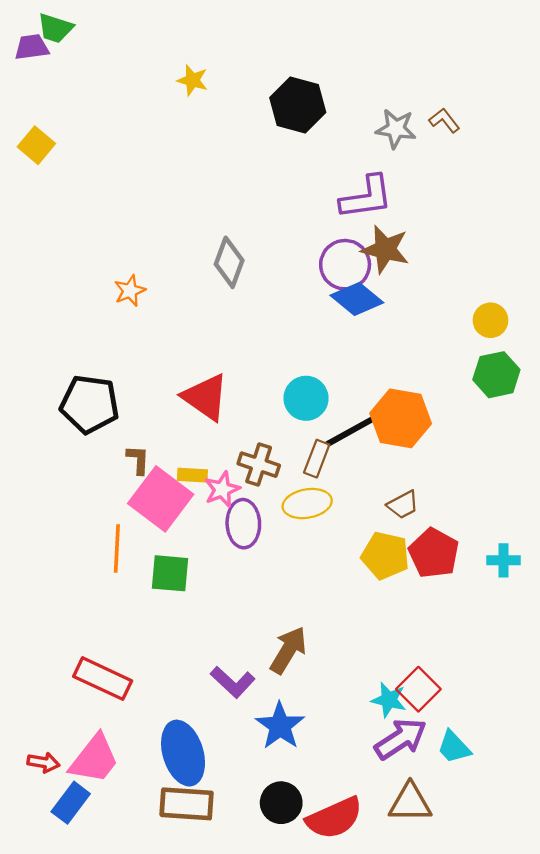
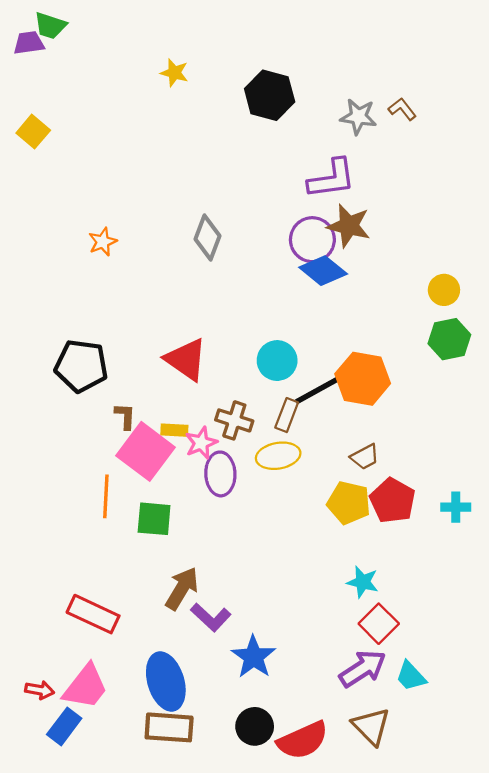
orange star: (130, 291) -> (103, 242), moved
brown arrow: (288, 650) -> (182, 588), moved
cyan star: (389, 700) -> (363, 582), moved
brown triangle: (410, 803) -> (371, 726), turned 45

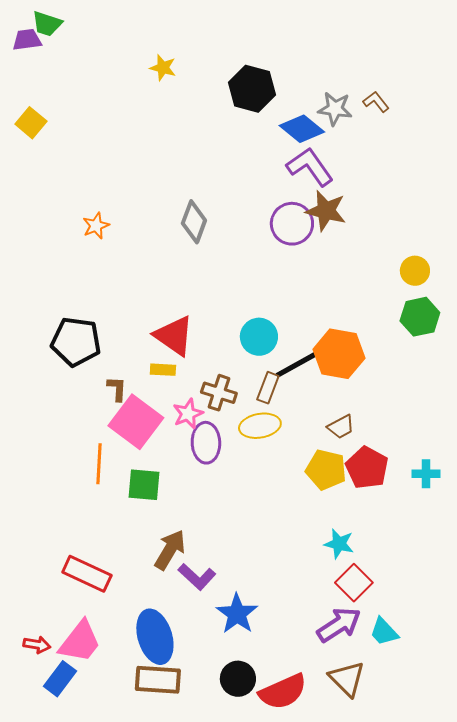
purple L-shape: (332, 179) -> (310, 167), turned -117
blue diamond: (323, 271) -> (302, 129), moved
yellow rectangle: (174, 430) -> (163, 370), moved

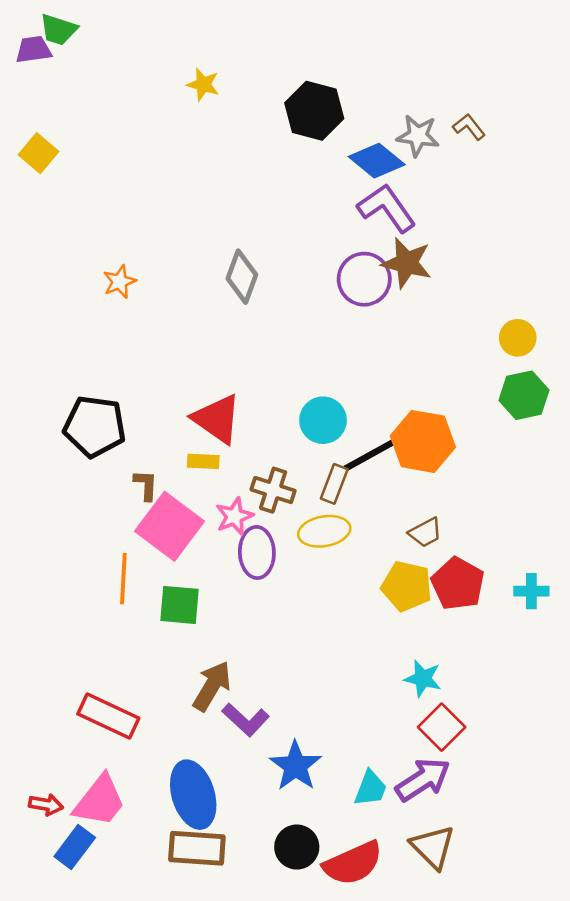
cyan trapezoid: (384, 632) -> (370, 788), moved, turned -116

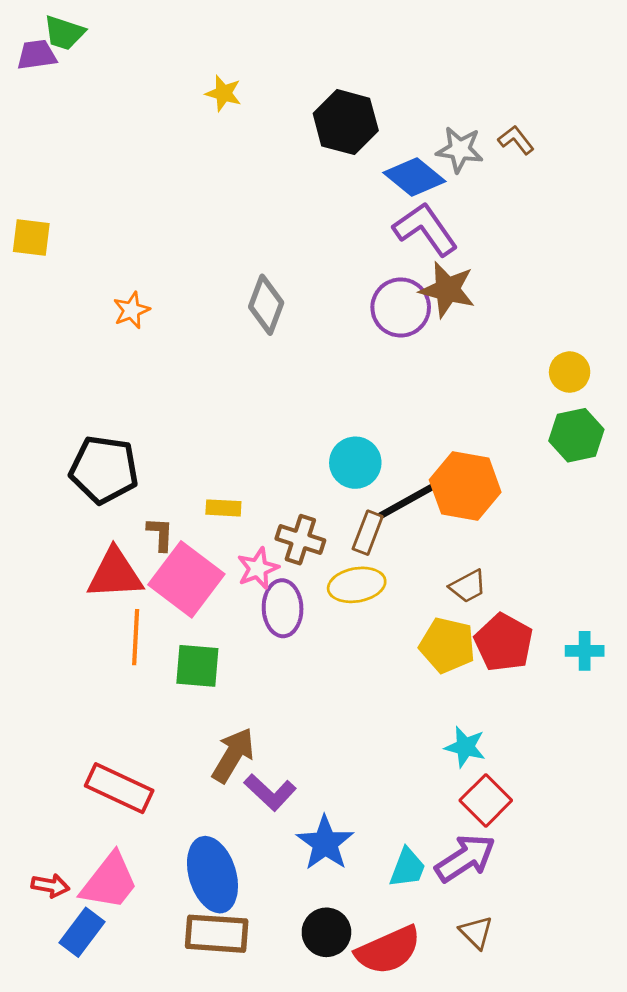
yellow square: (38, 153) -> (31, 237), moved, turned -33
red triangle: (217, 419) -> (115, 574), moved, turned -38
brown triangle: (433, 847) -> (476, 932), size x0.7

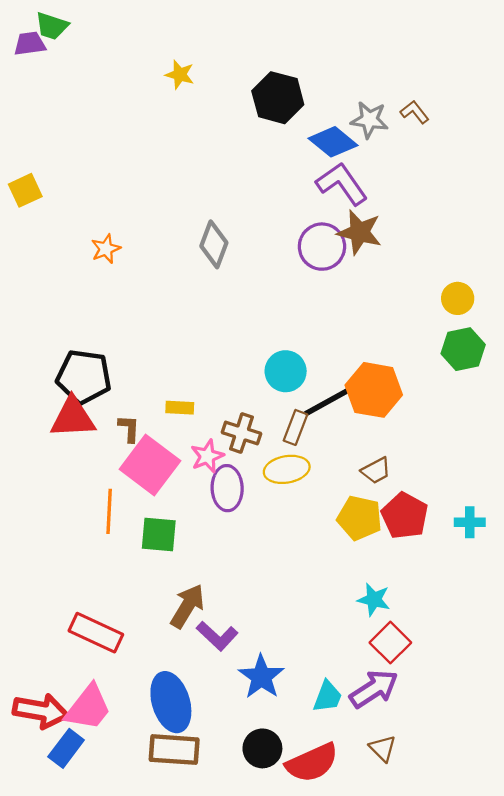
yellow square: (31, 237) -> (25, 190), turned -32
red triangle: (115, 574) -> (73, 418), moved
red arrow: (50, 886) -> (41, 711), size x1.8

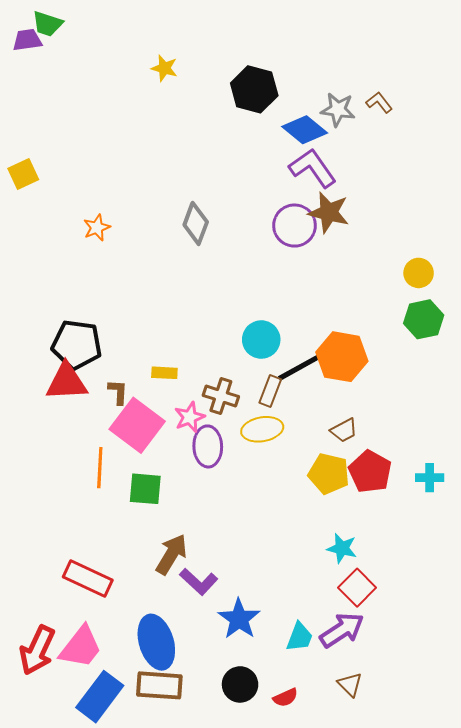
red arrow: (41, 711) -> (37, 650), turned 105
blue rectangle: (66, 748) -> (100, 697), moved, size x1.4
red semicircle: (312, 763) -> (285, 698), size x0.5

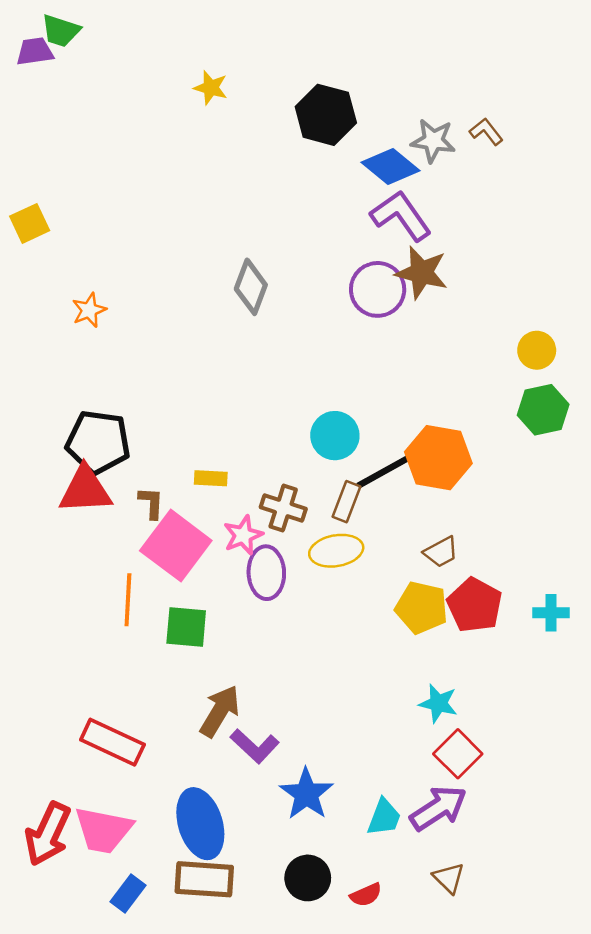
orange star: (97, 228) -> (89, 310), moved
pink trapezoid: (81, 647) -> (103, 830), turned 63
blue rectangle: (100, 697) -> (128, 893), size x0.6

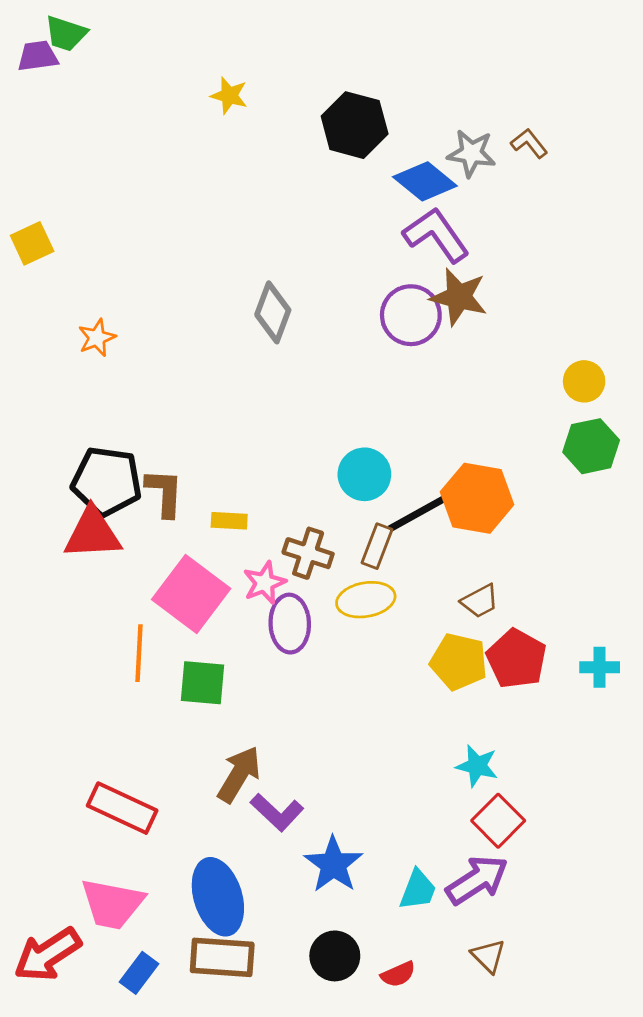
brown L-shape: (151, 503) -> (164, 493), moved, size x1.4
red arrow: (48, 834) -> (48, 955), moved, turned 32

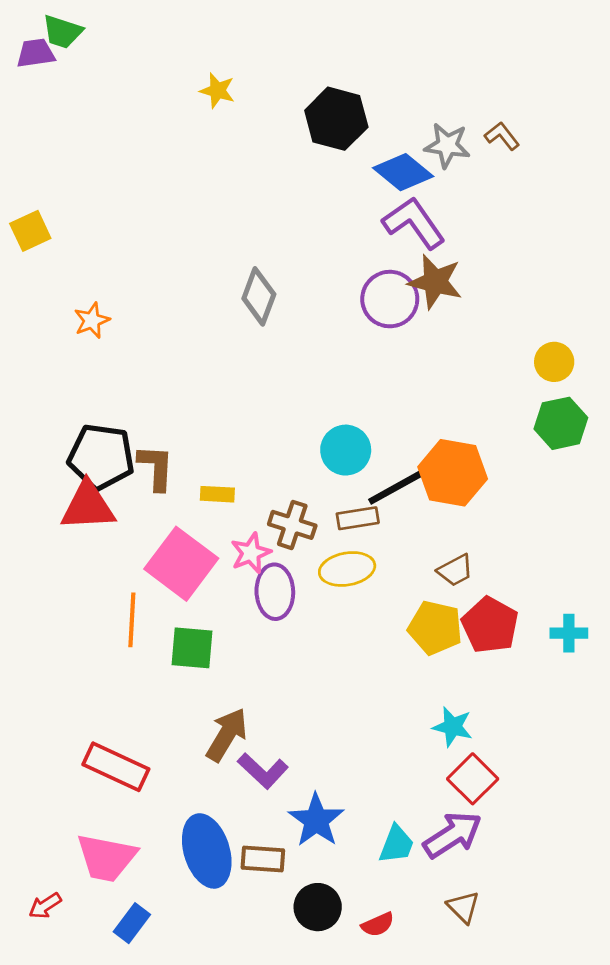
brown rectangle: (377, 546) -> (358, 518), turned 60
red arrow: (48, 955) -> (45, 906), size x0.5
brown rectangle: (222, 957) -> (263, 859), moved, size x0.7

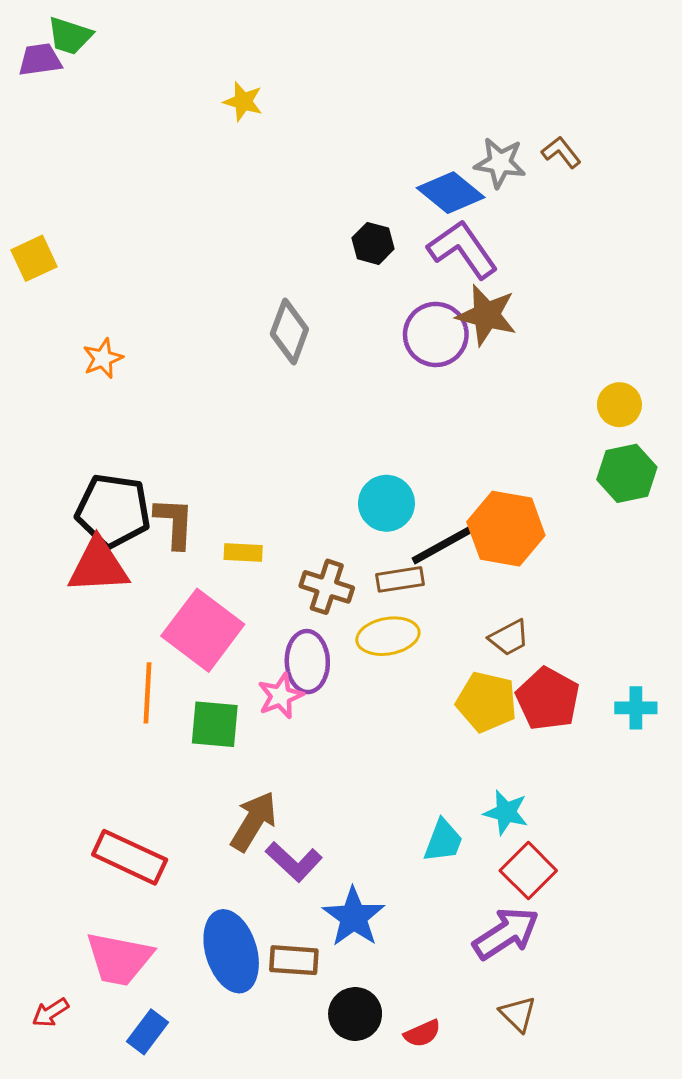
black hexagon: (336, 119) -> (373, 243), moved, size x0.6
pink star: (251, 553) -> (280, 696), moved
cyan trapezoid: (396, 844) -> (443, 841), moved

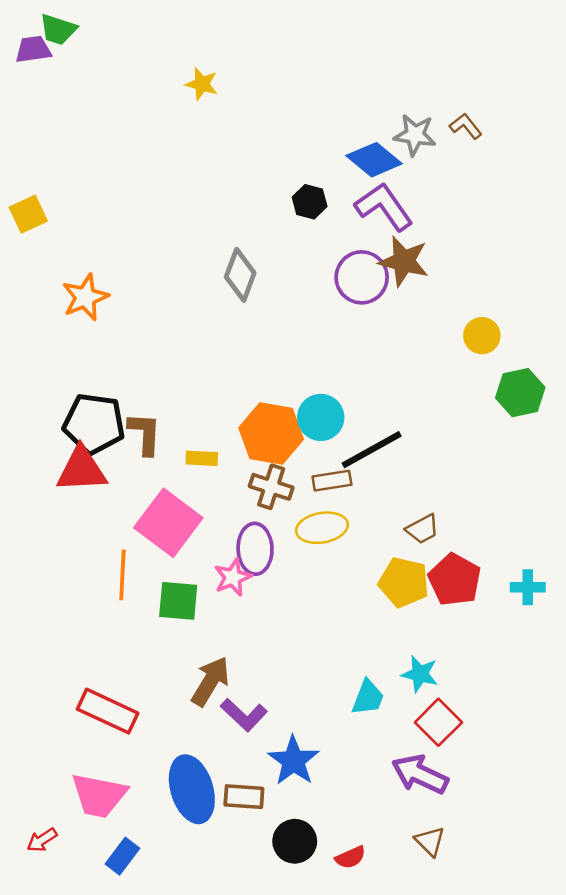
orange star: (103, 358) -> (85, 297), size x1.4
yellow circle: (619, 405) -> (482, 336), moved
orange hexagon: (506, 529) -> (271, 434), moved
purple arrow: (506, 933) -> (420, 774), turned -122

